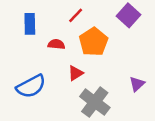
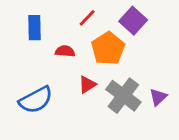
purple square: (128, 15) -> (133, 21), moved
gray cross: (95, 102) -> (123, 96), moved

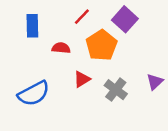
gray cross: (123, 96) -> (116, 90), size x0.7
purple triangle: (158, 97) -> (155, 82), moved

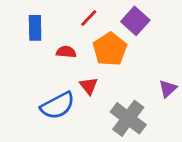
red triangle: (82, 79) -> (89, 86), turned -36
gray cross: (116, 90) -> (128, 118), moved, size x1.4
blue semicircle: (34, 94) -> (58, 106), moved

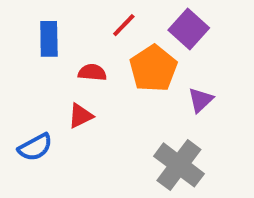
red triangle: (89, 86) -> (80, 116), moved, turned 42
purple triangle: (168, 89) -> (201, 100), moved
blue semicircle: (58, 106) -> (35, 147), moved, size x0.7

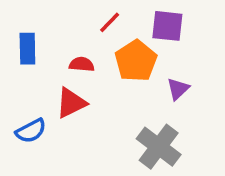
purple square: (189, 29) -> (167, 26), turned -36
blue rectangle: (49, 39) -> (27, 49), moved
red triangle: (80, 116) -> (71, 103), size x1.4

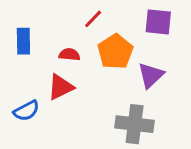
purple square: (167, 26) -> (158, 22), moved
purple triangle: (178, 89) -> (151, 75), size x1.4
gray cross: (159, 147) -> (135, 124), turned -30

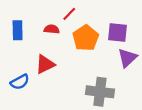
purple square: (158, 22) -> (118, 32), moved
red semicircle: (69, 55) -> (52, 29), moved
purple triangle: (151, 75) -> (127, 58), moved

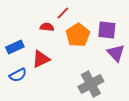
blue rectangle: (18, 30) -> (15, 47), moved, turned 66
purple triangle: (127, 58) -> (116, 53), turned -30
gray cross: (100, 92) -> (91, 84), turned -35

